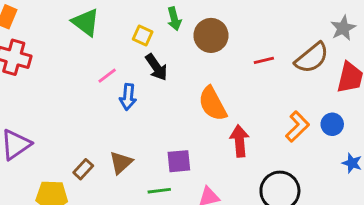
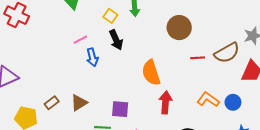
brown circle: (211, 35) -> (179, 28), moved
red line: (264, 60) -> (198, 58), moved
blue arrow: (128, 97) -> (92, 57), turned -30
orange L-shape: (297, 127) -> (208, 99), turned -110

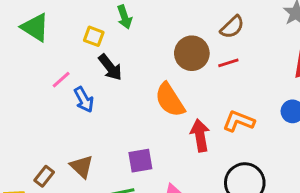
brown circle: (179, 28) -> (192, 53), moved
brown semicircle: (227, 53) -> (232, 27), moved, size x0.7
orange L-shape: (208, 99) -> (239, 121), moved
brown triangle: (79, 103) -> (82, 167), turned -30

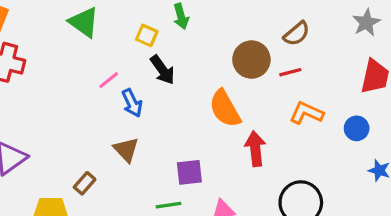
orange L-shape: (239, 121) -> (306, 113), moved
brown triangle: (82, 167) -> (126, 150), moved

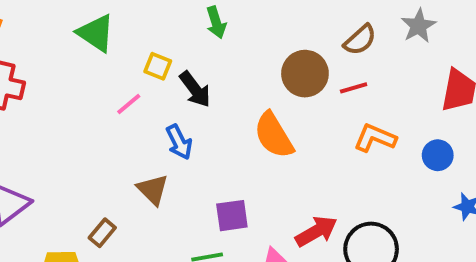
gray star: (366, 23) -> (418, 26), moved
yellow square: (147, 35) -> (158, 66), moved
blue arrow: (132, 103) -> (179, 142), moved
red arrow: (255, 149) -> (316, 231), moved, turned 68

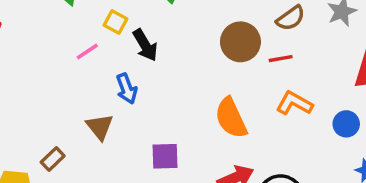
orange semicircle: (274, 135) -> (231, 118), moved

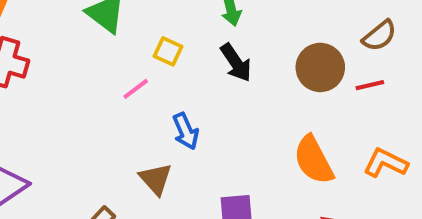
black arrow: (145, 45) -> (236, 63), moved
orange L-shape: (294, 103) -> (385, 163), moved

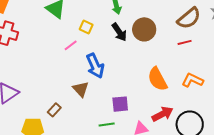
brown semicircle: (379, 36) -> (189, 18), size x1.4
brown circle: (320, 67) -> (144, 29), moved
blue arrow: (186, 131) -> (95, 66), size x1.4

